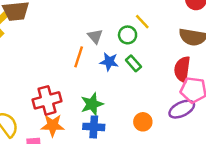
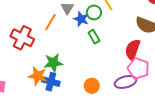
blue star: (109, 62) -> (81, 19), moved
red cross: (47, 100) -> (22, 38), moved, turned 30
orange star: (53, 125) -> (38, 76), moved

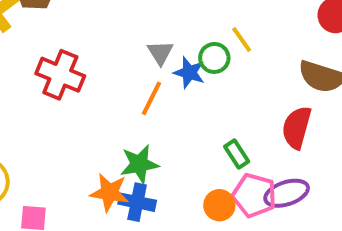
orange line: (50, 22) -> (151, 98), moved
green rectangle: (94, 37) -> (237, 154), moved
red cross: (22, 38) -> (60, 75), moved
pink pentagon: (138, 68) -> (254, 195), moved

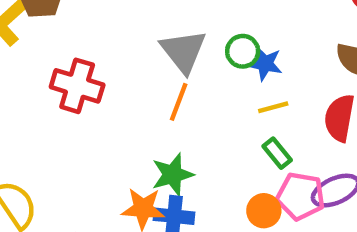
yellow line: (242, 40) -> (273, 107), moved, turned -64
gray triangle: (160, 53) -> (183, 51), size x1.6
blue star: (189, 73) -> (265, 64), moved

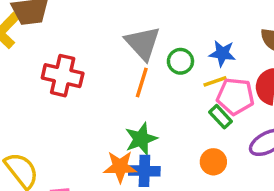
green circle: (243, 51) -> (180, 61), moved
blue star: (265, 64) -> (222, 53), moved
pink pentagon: (301, 196) -> (235, 96), moved

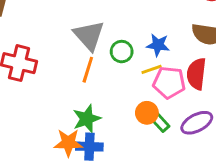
green rectangle: (220, 117) -> (160, 122), moved
orange circle: (213, 162) -> (147, 113), moved

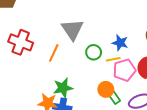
green circle: (122, 52) -> (94, 52), moved
orange line: (88, 70) -> (54, 53), moved
pink pentagon: (169, 82) -> (124, 70), turned -30

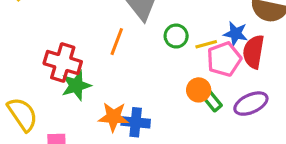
red cross: (21, 42) -> (63, 63), moved
blue star: (120, 43) -> (236, 34), moved
green star: (63, 88) -> (76, 85), moved

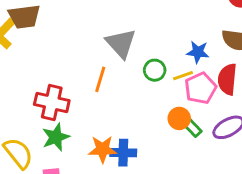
blue star: (236, 34) -> (198, 52), moved
green star: (76, 85) -> (56, 137), moved

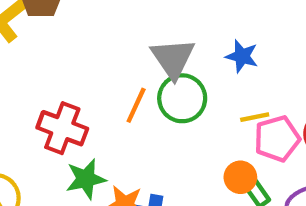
blue star: (198, 52) -> (242, 56), moved
green circle: (155, 70) -> (182, 98), moved, size x1.5
green star: (56, 137) -> (86, 179), moved

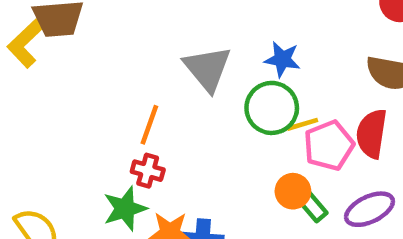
green circle: (182, 98) -> (272, 108), moved
orange line: (136, 105) -> (149, 125), moved
red cross: (62, 128) -> (148, 171), moved, size x0.6

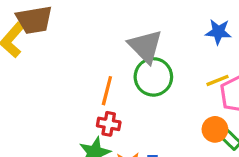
blue star: (282, 59) -> (218, 32), moved
green circle: (272, 108) -> (153, 77), moved

